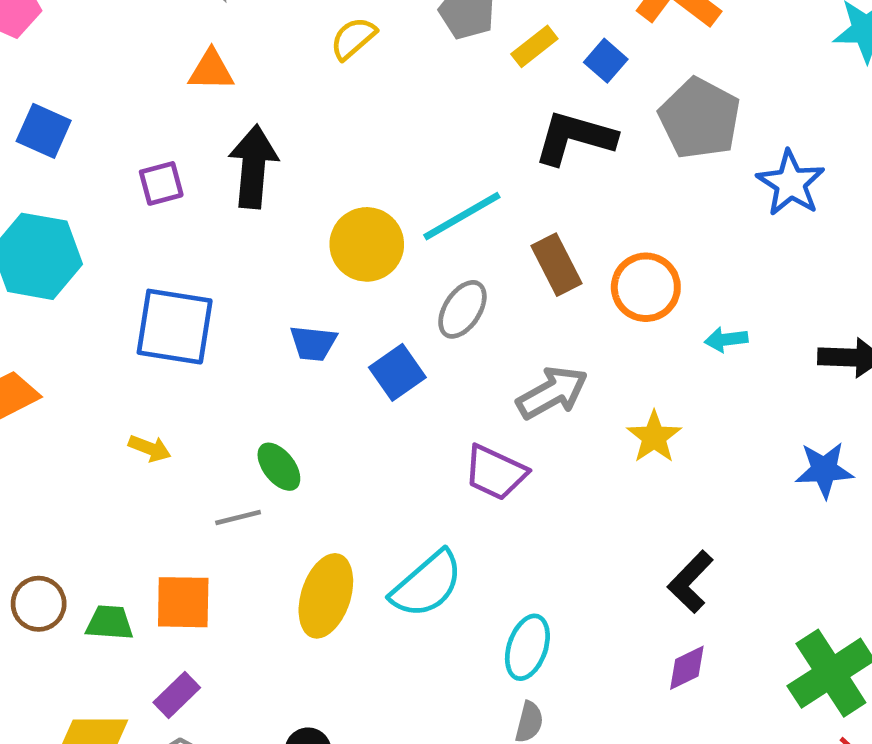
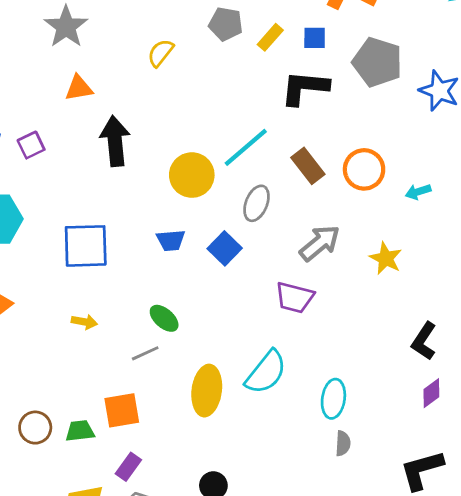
blue square: (606, 61) -> (315, 38), turned -30
purple square: (161, 183) -> (31, 145), moved

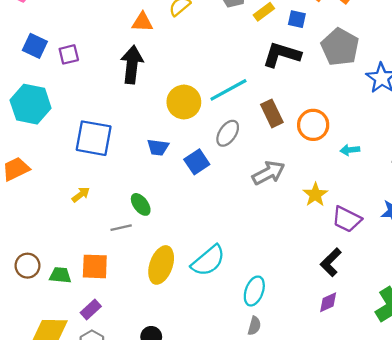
orange triangle: (79, 88) -> (142, 22), moved
purple trapezoid: (295, 297) -> (347, 219), moved
yellow arrow: (84, 322) -> (81, 195), turned -60

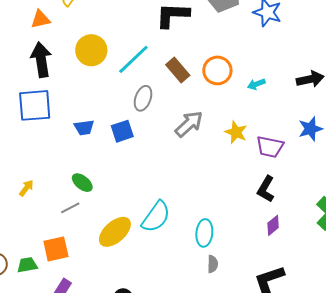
yellow circle: (184, 102) -> (91, 50), moved
blue square: (94, 138) -> (35, 105), moved
blue square: (197, 162) -> (122, 131), turned 30
yellow ellipse: (161, 265) -> (115, 232), turned 44

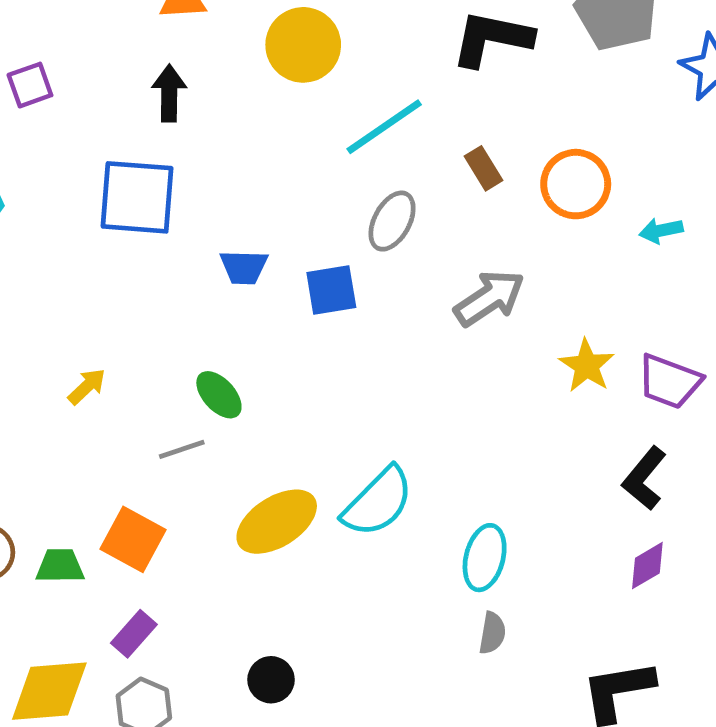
yellow circle: (91, 50) -> (303, 45), moved
black arrow: (41, 60) -> (169, 93), size x0.7
brown rectangle: (178, 70) -> (484, 168), size x0.7
yellow star: (236, 132) -> (587, 366), moved
orange square: (56, 249) -> (133, 539), turned 32

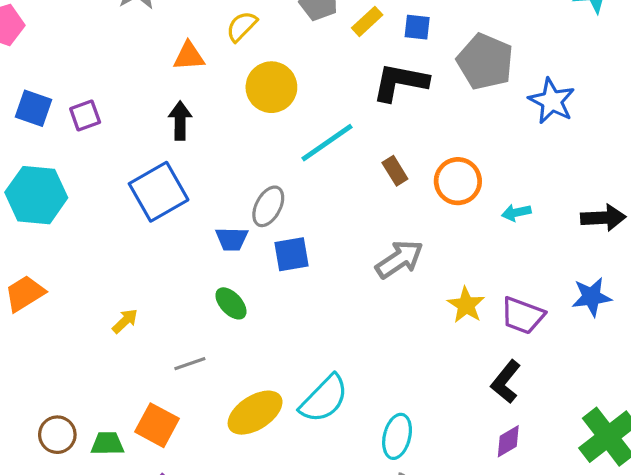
blue square: (137, 197) -> (159, 192), turned -34
gray ellipse: (392, 221) -> (268, 206), moved
green ellipse: (219, 395) -> (231, 303), moved

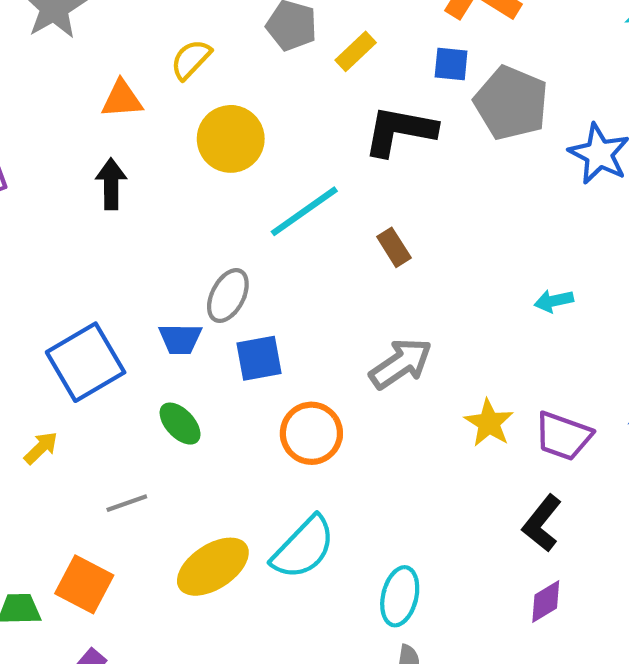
blue square: (417, 27) -> (451, 64), moved
orange circle: (458, 181) -> (311, 433), moved
blue square: (159, 192) -> (86, 362), moved

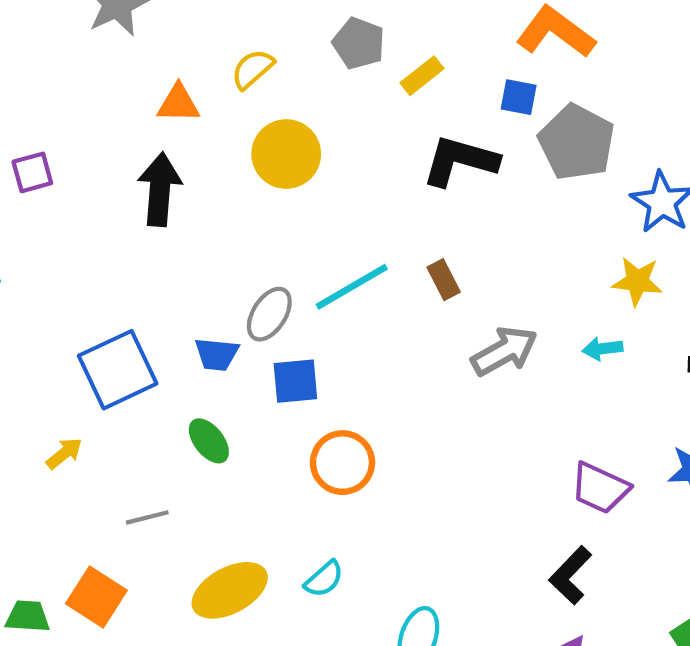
black arrow: (111, 184) -> (160, 189), size x1.4
cyan line: (304, 211) -> (352, 287), moved
gray arrow: (401, 364) -> (504, 351), moved
yellow star: (489, 423) -> (637, 281), moved, turned -30
cyan semicircle: (303, 548) -> (324, 579), size x0.6

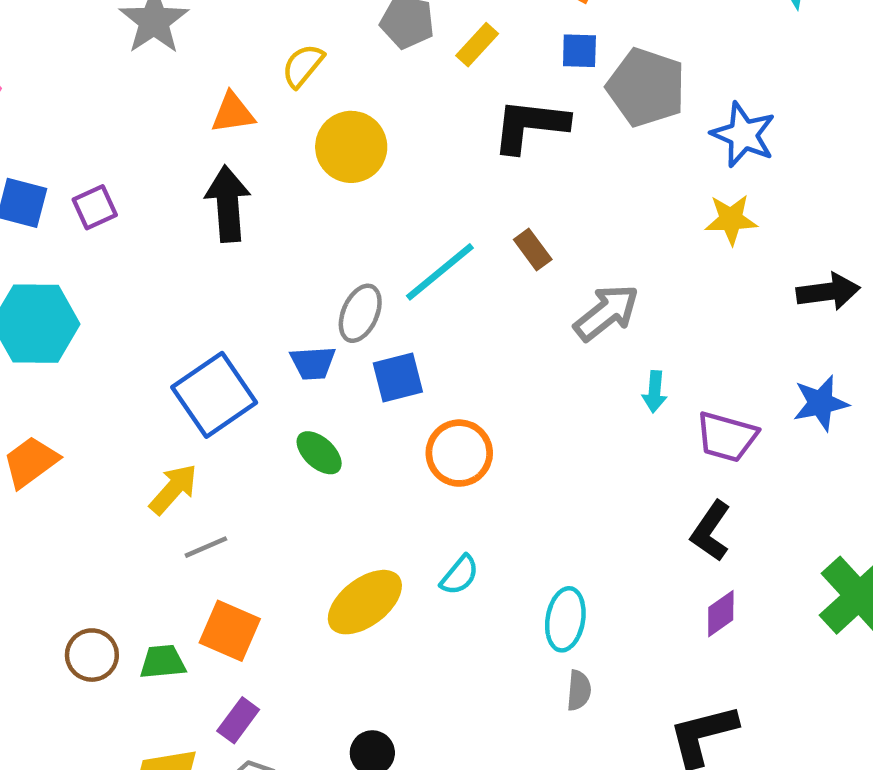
cyan arrow: (603, 349) -> (655, 392), moved, turned -69
yellow arrow: (64, 453) -> (173, 489), size x1.4
gray line: (147, 517) -> (206, 547), moved

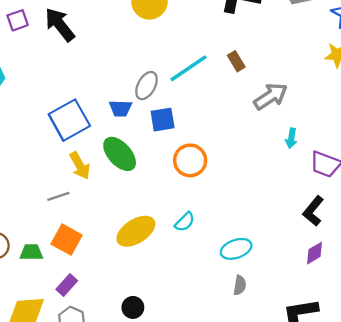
black arrow: (228, 204) -> (60, 25), moved, turned -39
green ellipse: (319, 453) -> (120, 154), size x1.5
yellow arrow: (173, 489) -> (80, 166), moved, turned 104
cyan ellipse: (565, 619) -> (236, 249), turned 56

